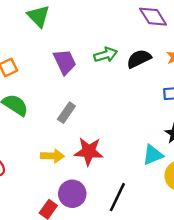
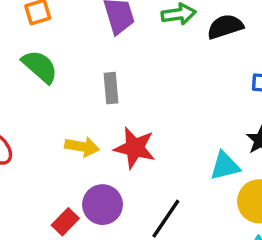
gray rectangle: (66, 113) -> (111, 88), turned -48

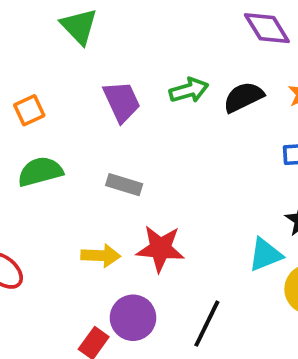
green semicircle: (40, 67) -> (40, 172), turned -48
gray rectangle: (111, 88) -> (124, 185), turned -60

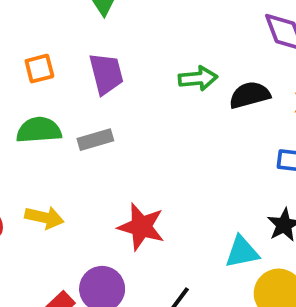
purple trapezoid: (122, 102) -> (106, 74), moved
gray rectangle: (124, 185) -> (95, 140), moved, turned -44
yellow arrow: (101, 256) -> (44, 217), moved

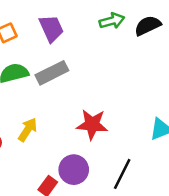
gray rectangle: (95, 140) -> (52, 73), size x1.4
yellow arrow: (44, 217) -> (28, 130), turned -60

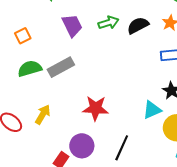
purple trapezoid: (51, 28) -> (72, 25), moved

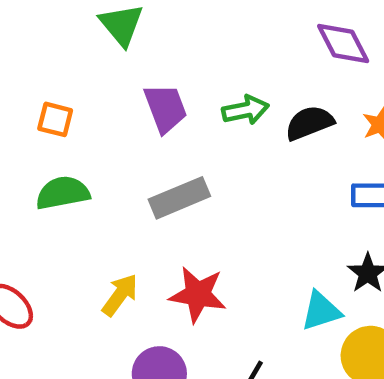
orange square: (23, 36) -> (55, 119), turned 35
gray rectangle: (61, 67) -> (179, 198), moved
yellow arrow: (43, 115) -> (120, 295), moved

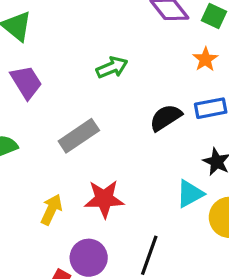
purple trapezoid: (165, 108) -> (26, 82), moved
black semicircle: (309, 123) -> (166, 118), moved

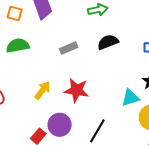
black semicircle: (166, 118) -> (108, 42), moved
gray rectangle: (79, 136) -> (69, 48), size x0.7

